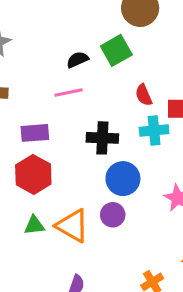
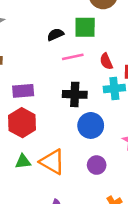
green square: (116, 50) -> (85, 27), turned 30
pink line: (69, 92) -> (73, 57), moved
purple circle: (113, 215) -> (97, 165), moved

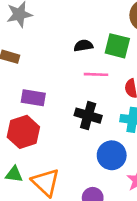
blue circle: (91, 125) -> (112, 155), moved

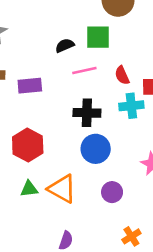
purple rectangle: (33, 98) -> (30, 86), moved
blue circle: (112, 155) -> (96, 149), moved

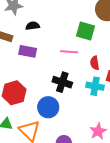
black semicircle: (65, 45) -> (33, 26), moved
blue circle: (96, 149) -> (48, 107), moved

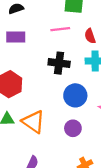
blue circle: (48, 107) -> (75, 95), moved

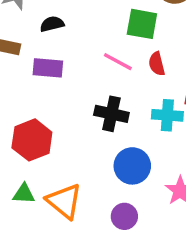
pink line: (60, 29) -> (118, 62), turned 30
red semicircle: (90, 36) -> (157, 64), moved

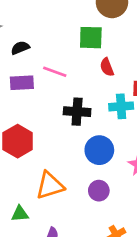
pink line: (118, 62) -> (55, 72), moved
green triangle: (24, 194) -> (20, 214), moved
orange triangle: (64, 201) -> (50, 185), turned -48

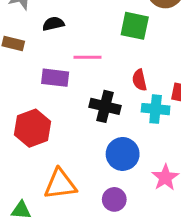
red semicircle: (107, 67) -> (139, 80), moved
pink line: (55, 72) -> (87, 57), turned -30
purple rectangle: (22, 83) -> (55, 78), moved

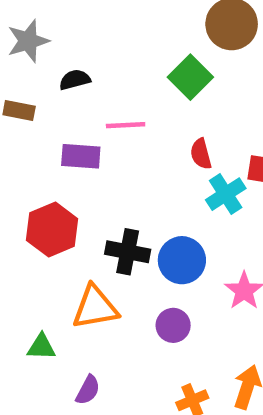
green square: (135, 26) -> (190, 77), turned 36
black cross: (105, 106) -> (128, 252), moved
cyan cross: (156, 109) -> (226, 194), turned -36

